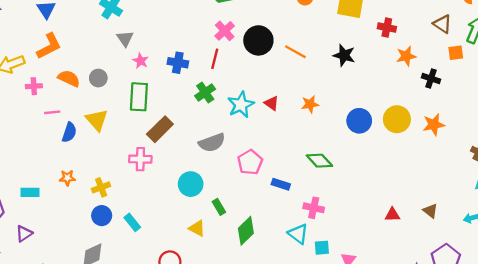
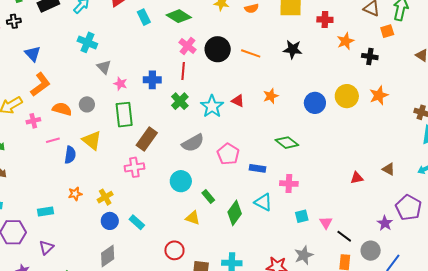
cyan triangle: (298, 234) -> (263, 202), moved

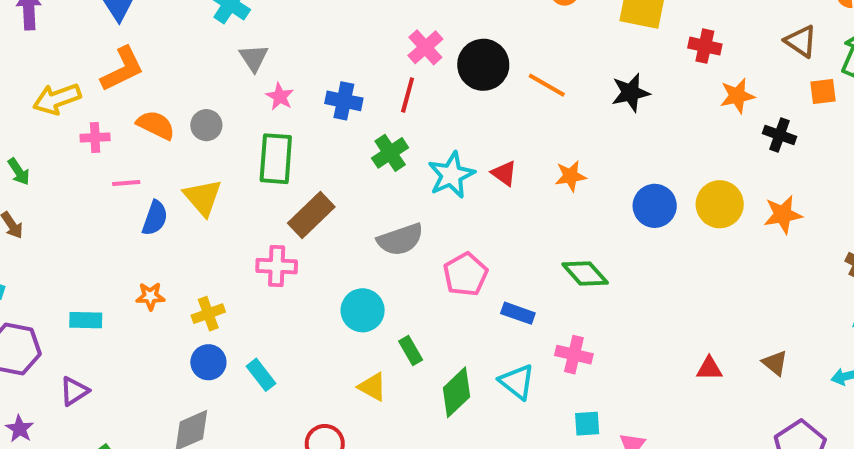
black star: (293, 49) -> (631, 93), turned -30

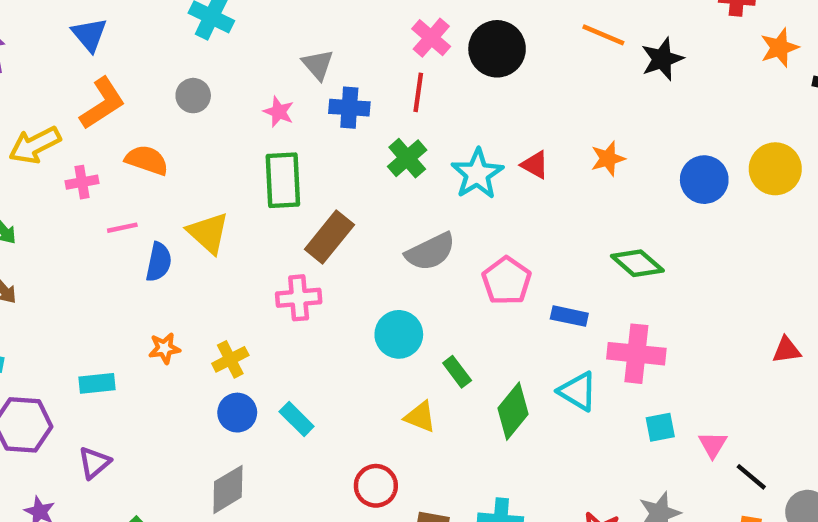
gray triangle: (254, 58) -> (318, 65), moved
orange line: (547, 85) -> (603, 35), moved
gray circle: (206, 125) -> (193, 96), moved
pink cross: (574, 355) -> (636, 354), size x1.4

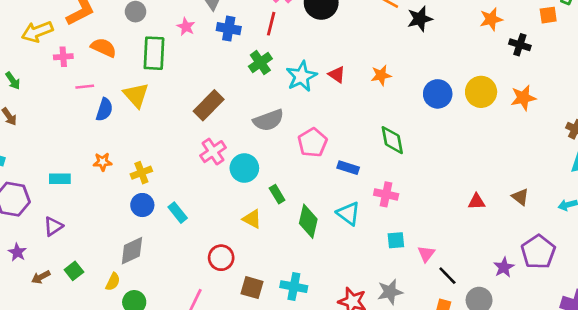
green rectangle: (283, 180) -> (154, 53), moved
green diamond: (637, 263) -> (392, 140), turned 32
pink cross: (299, 298) -> (213, 152), moved, turned -35
pink cross: (636, 354) -> (386, 194), size x0.7
green diamond: (513, 411) -> (308, 221), turned -32

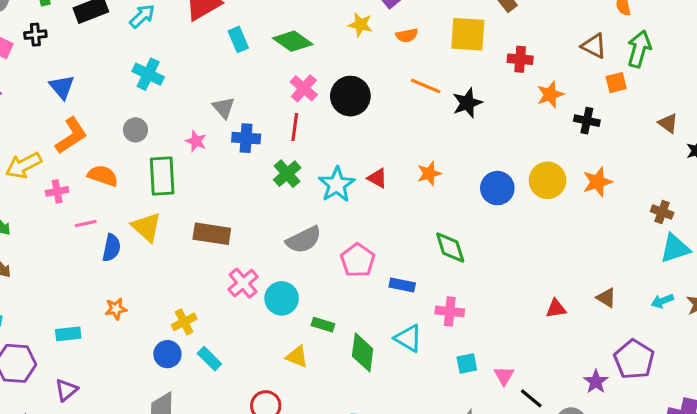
brown rectangle: (209, 105) -> (212, 234), moved, turned 60
yellow cross: (141, 173) -> (184, 322), moved
green rectangle: (277, 194) -> (323, 325), turned -36

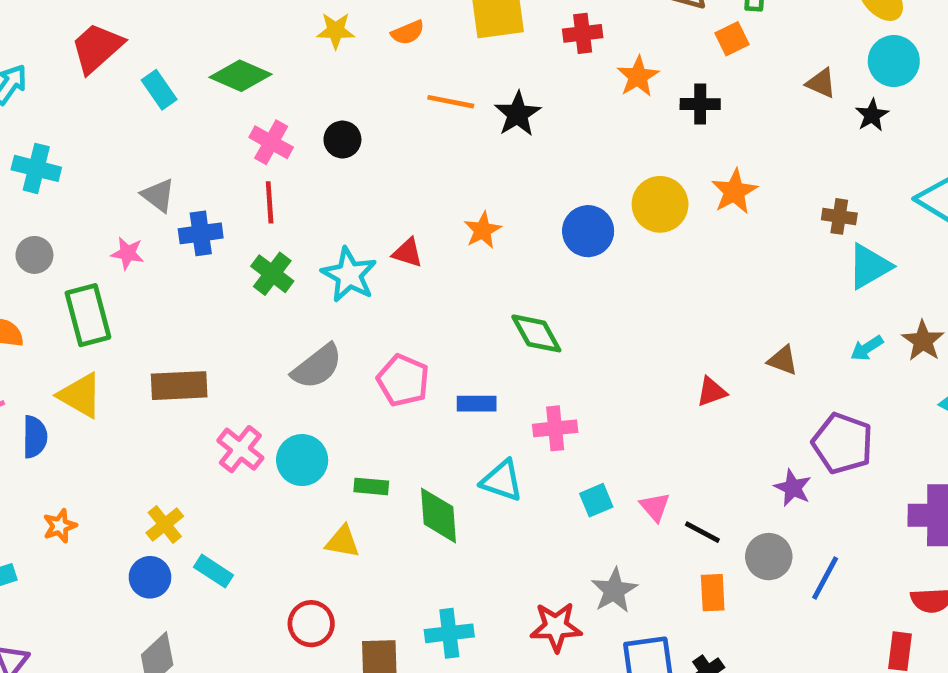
black circle: (350, 96) -> (342, 140), size x0.6

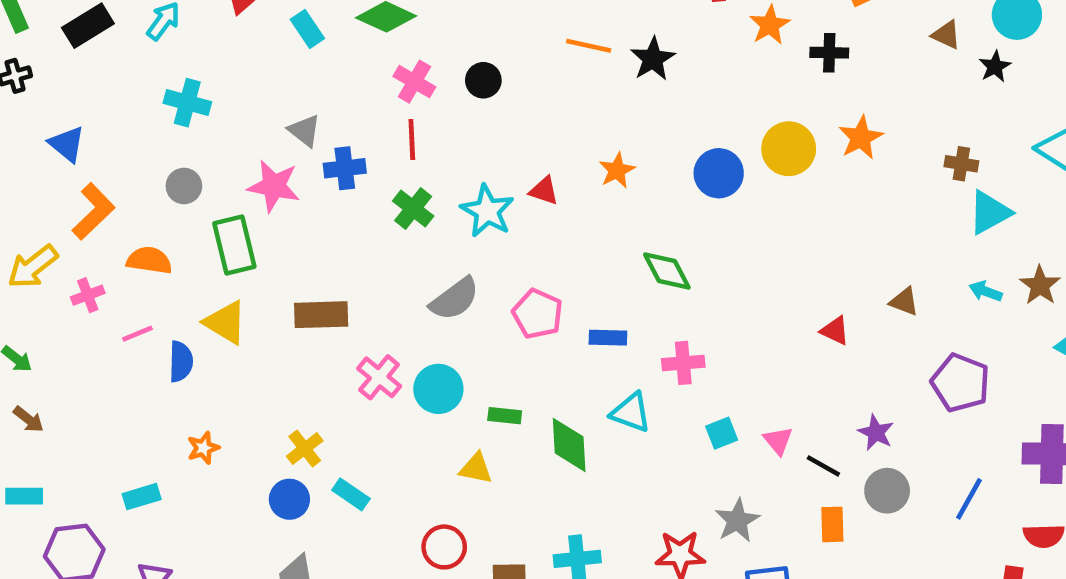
pink star: (128, 253) -> (274, 186), size x1.6
cyan arrow: (867, 348) -> (986, 291), turned 52
red triangle: (712, 392) -> (835, 331), turned 44
purple star: (793, 488) -> (876, 433), moved
blue line: (825, 578) -> (969, 499), moved

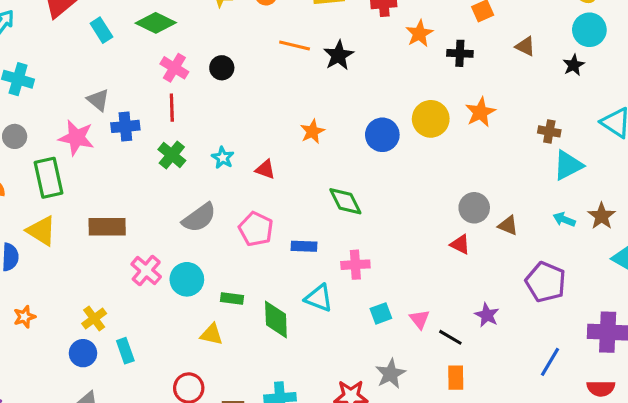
brown triangle: (946, 35) -> (525, 46), moved
red triangle: (544, 191) -> (265, 169), moved
cyan star: (487, 211) -> (223, 158), size x0.6
gray circle: (887, 491) -> (474, 208), moved
cyan rectangle: (351, 494) -> (125, 351), turned 35

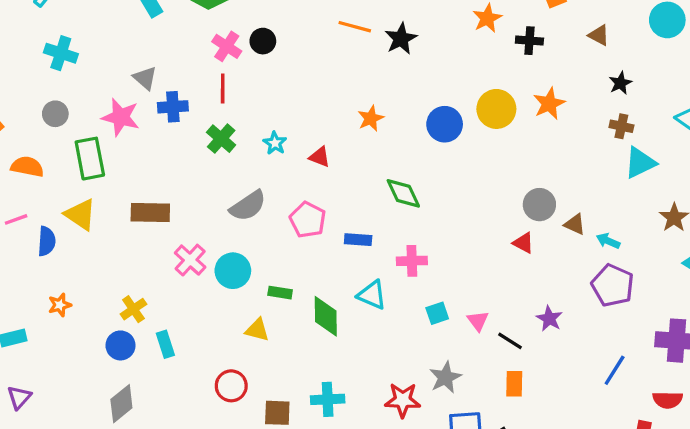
black star: (574, 65) -> (620, 83), moved
black circle: (222, 68) -> (263, 41), moved
cyan arrow: (564, 219) -> (608, 241), moved

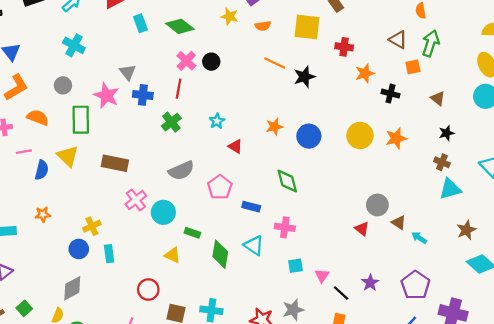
blue circle: (445, 124) -> (309, 136), moved
cyan star: (275, 143) -> (217, 121), moved
purple pentagon: (613, 285) -> (415, 285), moved

